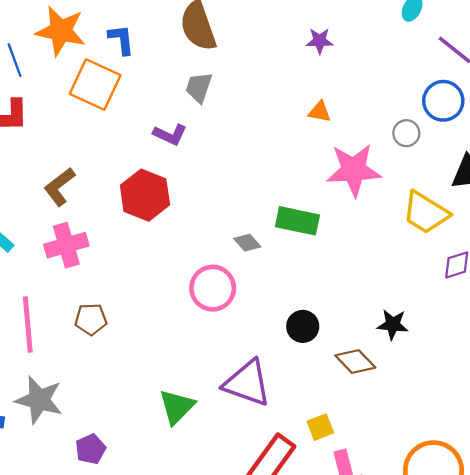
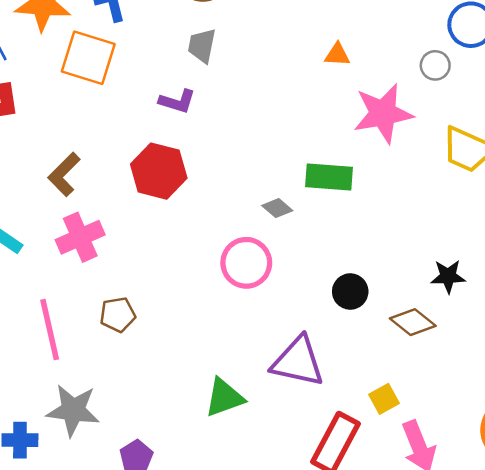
green triangle: (177, 407) -> (224, 398), turned 33

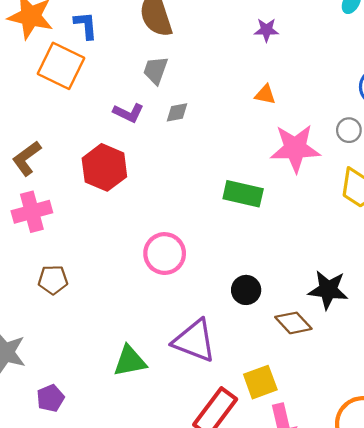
gray circle: (435, 65) -> (349, 130), moved
gray diamond: (277, 208) -> (177, 112), moved, turned -60
black star: (448, 276) -> (328, 290), size x1.4
yellow square: (384, 399) -> (260, 382), size x1.4

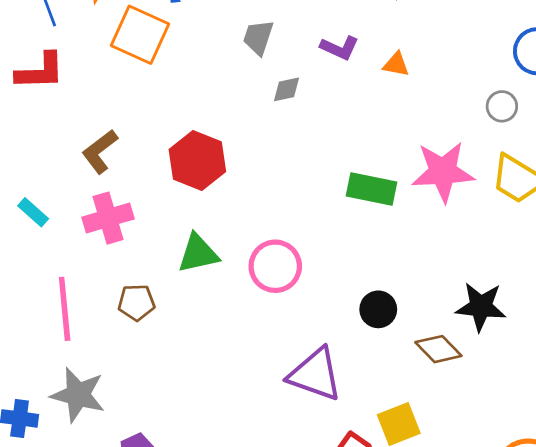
purple L-shape: (128, 113) -> (340, 48), moved
pink star: (295, 148) -> (443, 172), moved
green triangle: (130, 361) -> (198, 253), moved

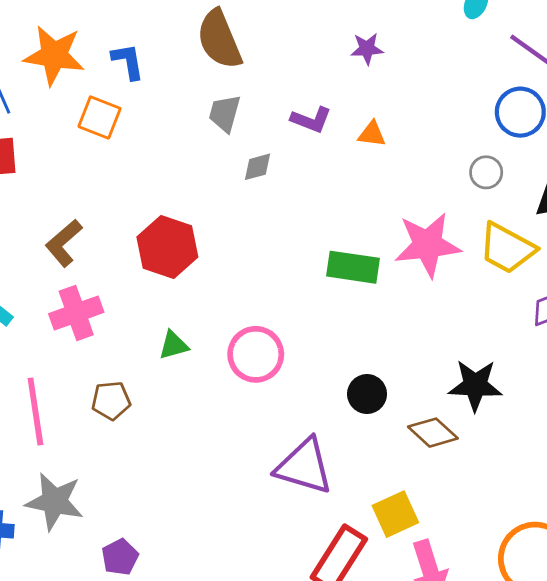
orange square: (140, 35) -> (99, 117), size x0.7
green triangle: (198, 253) -> (174, 345), size x0.7

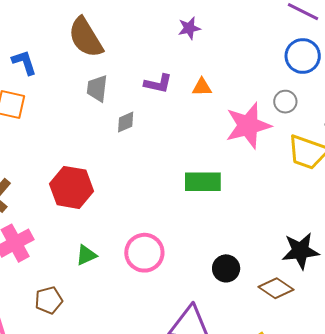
pink star: (428, 245) -> (248, 125), moved

